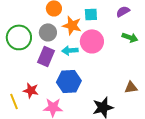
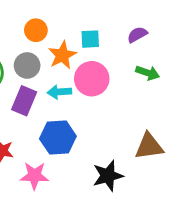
orange star: (72, 25) -> (62, 55), turned 30
brown triangle: (131, 87) -> (149, 146), size x1.5

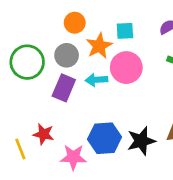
blue hexagon: (58, 137) -> (105, 138), moved
black star: (108, 176) -> (141, 141), moved

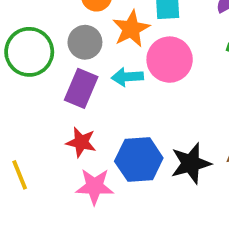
red star: (43, 134) -> (81, 142), moved

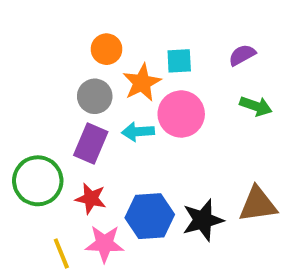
green circle: (29, 52) -> (38, 181), moved
yellow line: (20, 175) -> (61, 253), moved

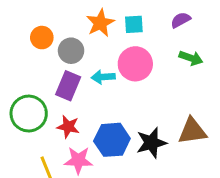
orange circle: (107, 49) -> (42, 38), moved
orange star: (142, 83) -> (100, 23), moved

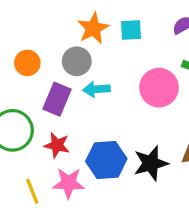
orange circle: (42, 38) -> (27, 63), moved
gray circle: (71, 51) -> (77, 61), moved
pink circle: (135, 64) -> (159, 88), moved

